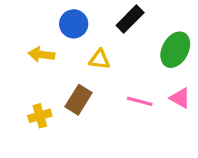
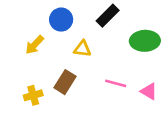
green ellipse: (175, 50) -> (145, 41), turned 60
yellow arrow: (41, 55) -> (34, 45), turned -54
pink triangle: (180, 98) -> (149, 91), moved

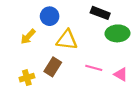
black rectangle: (108, 16) -> (100, 13), moved, turned 66
yellow triangle: (82, 49) -> (67, 40), size x1.5

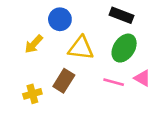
green ellipse: (117, 33) -> (124, 48), moved, turned -55
pink triangle: (121, 74) -> (142, 78), moved

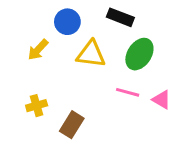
black rectangle: (121, 15) -> (120, 17), moved
pink triangle: (142, 78) -> (162, 100), moved
brown rectangle: (64, 81) -> (72, 125), moved

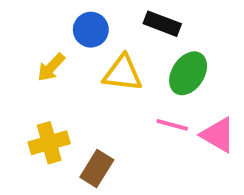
pink triangle: (162, 100) -> (218, 135), size x1.4
yellow cross: (37, 106) -> (49, 143), size x1.4

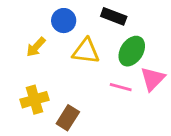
pink triangle: (218, 135) -> (153, 79), moved, turned 44

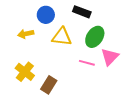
yellow arrow: (36, 47) -> (26, 34), turned 35
yellow cross: (34, 100) -> (25, 72), turned -36

